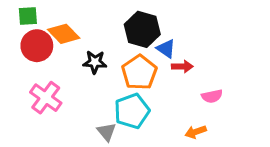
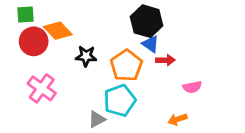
black hexagon: (142, 29) -> (147, 21), moved
gray triangle: (107, 132) -> (97, 119), turned 42

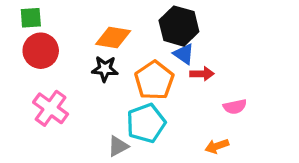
orange diamond: (58, 31) -> (113, 38), moved, turned -36

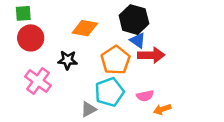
black star: (105, 69) -> (68, 60), moved
red arrow: (202, 74) -> (151, 55), size x1.5
pink semicircle: (235, 107) -> (145, 96), moved

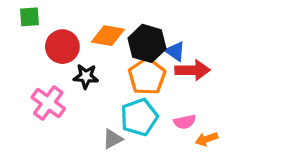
black hexagon: (134, 20) -> (147, 43), moved
red circle: (31, 38) -> (62, 47), moved

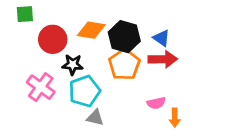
blue triangle: (175, 51) -> (161, 38), moved
cyan pentagon: (139, 117) -> (85, 91), moved
gray triangle: (113, 139) -> (95, 118), turned 42
orange arrow: (207, 139) -> (175, 118), turned -72

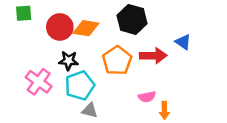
black hexagon: (124, 37) -> (132, 19), moved
blue triangle: (161, 38) -> (183, 42), moved
red circle: (53, 39) -> (60, 27), moved

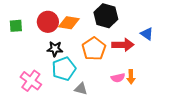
green square: (24, 13) -> (16, 26), moved
pink cross: (39, 82) -> (31, 81), moved
gray triangle: (90, 110) -> (81, 89), moved
orange arrow: (164, 110) -> (131, 77), moved

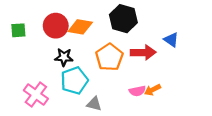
orange arrow: (131, 77) -> (153, 90), turned 64

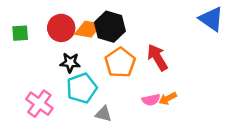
black hexagon: (123, 19) -> (110, 27), moved
blue triangle: (171, 40) -> (211, 19), moved, size x1.5
red arrow: (143, 52) -> (157, 57), turned -120

